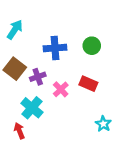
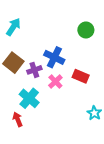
green circle: (92, 46) -> (86, 30), moved
blue cross: (55, 48) -> (54, 57), moved, turned 30

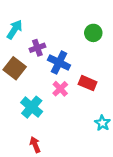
purple cross: (34, 70) -> (37, 48), moved
red arrow: (18, 119) -> (35, 145), moved

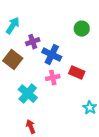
pink cross: (60, 89) -> (53, 78), turned 32

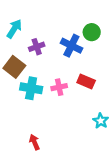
blue cross: (52, 55) -> (71, 46), moved
cyan cross: (28, 94) -> (31, 88), moved, turned -30

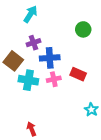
cyan arrow: (14, 29) -> (30, 14), moved
blue cross: (71, 46) -> (50, 58), moved, turned -30

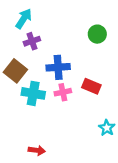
cyan arrow: (30, 14) -> (24, 19), moved
purple cross: (33, 43) -> (32, 41), moved
red arrow: (31, 129) -> (37, 150), turned 120

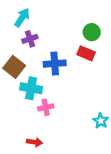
red rectangle: (91, 86) -> (86, 53), moved
pink cross: (63, 92) -> (46, 107), moved

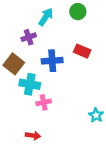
cyan arrow: (22, 18) -> (46, 17), moved
green circle: (92, 32) -> (78, 12), moved

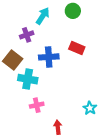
pink cross: (44, 102) -> (37, 105), moved
red arrow: (33, 136) -> (58, 127), moved, turned -104

